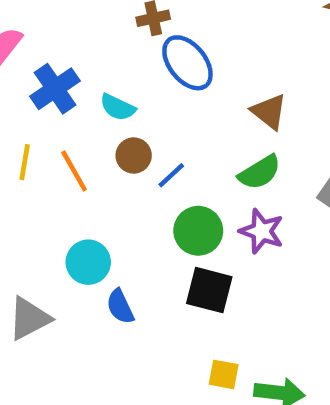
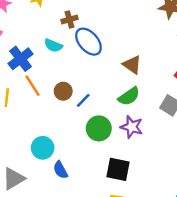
cyan semicircle: (118, 107) -> (53, 45), moved
orange line: (74, 171) -> (33, 86), moved
black square: (209, 290) -> (118, 169), moved

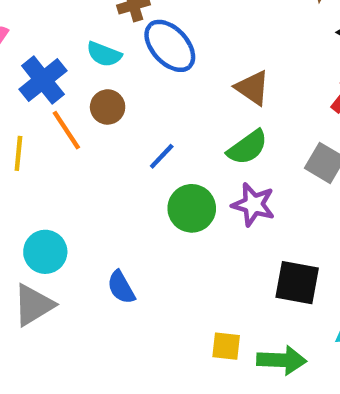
brown circle: (63, 91) -> (108, 107), moved
cyan circle: (43, 148) -> (45, 252), moved
black square: (118, 169) -> (297, 283), moved

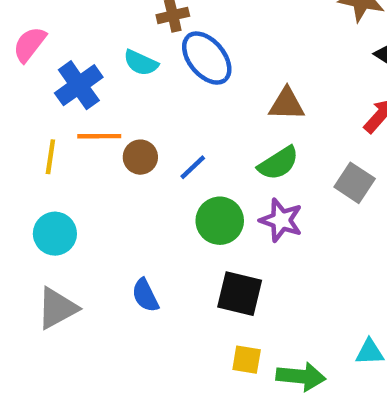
brown triangle: (252, 88) -> (287, 104), turned -36
brown circle: (108, 107) -> (140, 157), moved
orange line: (66, 130) -> (99, 136), turned -60
cyan circle: (45, 252) -> (55, 234), moved
black square: (297, 283) -> (240, 294), moved

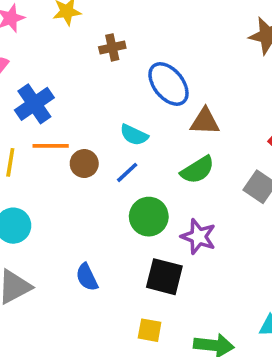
blue ellipse: (207, 58) -> (168, 84), moved
cyan semicircle: (141, 63) -> (134, 135), moved
purple star: (281, 220) -> (198, 237), moved
yellow square: (247, 360) -> (150, 330), moved

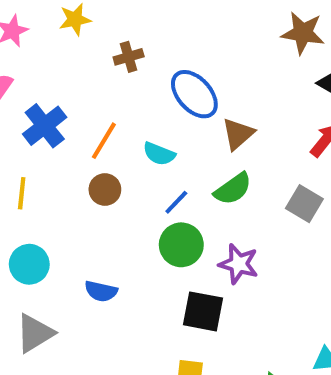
brown triangle: (205, 121) -> (238, 134), turned -40
orange line: (51, 146) -> (104, 141), moved, turned -56
blue line: (127, 172) -> (176, 202), moved
blue semicircle: (87, 277) -> (101, 291), moved, turned -48

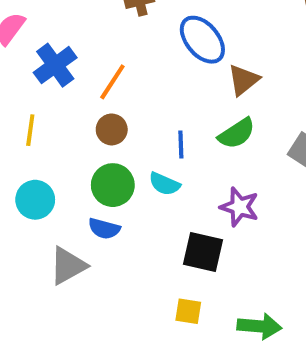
cyan semicircle: (159, 154) -> (164, 184), moved
blue line: (176, 202) -> (181, 144), turned -48
green circle: (181, 245) -> (113, 185), moved
gray triangle: (35, 333) -> (68, 266), moved

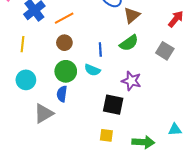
orange line: (112, 82) -> (64, 18), turned 30
blue semicircle: (104, 229) -> (62, 94), turned 84

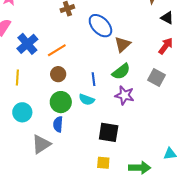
purple star: (131, 81) -> (124, 95), moved

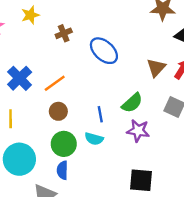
brown triangle: (123, 44) -> (156, 68), moved
cyan circle: (22, 112) -> (19, 159), size x1.4
black square: (109, 132) -> (141, 180), moved

